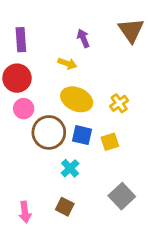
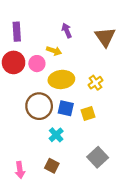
brown triangle: (131, 30) -> (105, 37), moved
yellow ellipse: (77, 99) -> (61, 79), turned -30
pink circle: (24, 109) -> (37, 64), moved

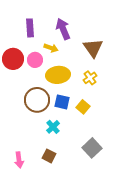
purple arrow: (67, 31) -> (63, 29), size x1.5
purple rectangle: (17, 32) -> (30, 28), moved
brown triangle: (105, 37) -> (93, 48), moved
yellow square: (88, 114) -> (83, 107), turned -32

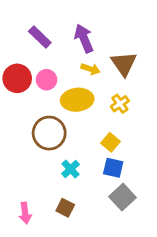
purple rectangle: (30, 28) -> (40, 37), turned -42
yellow arrow: (51, 48) -> (91, 69), moved
blue square: (62, 102) -> (113, 168), moved

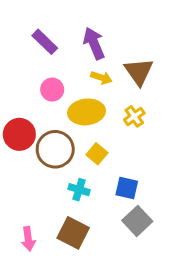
red circle: (17, 78) -> (19, 134), moved
yellow square: (111, 142) -> (97, 154), moved
cyan cross: (70, 169) -> (79, 190), turned -30
brown square: (65, 208) -> (73, 233), size x1.5

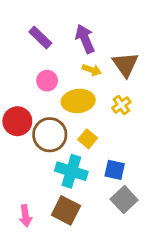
cyan cross: (79, 190) -> (71, 171), size x1.6

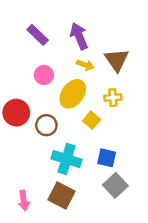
yellow ellipse: (78, 101) -> (73, 94), turned -48
yellow cross: (121, 105) -> (113, 98), turned 30
brown circle: (50, 135) -> (46, 125), size x0.7
yellow square: (88, 139) -> (92, 120), moved

